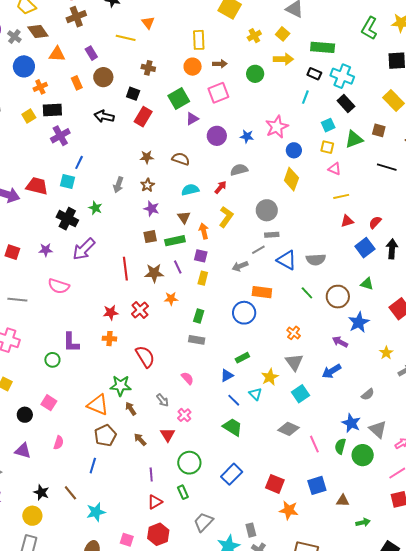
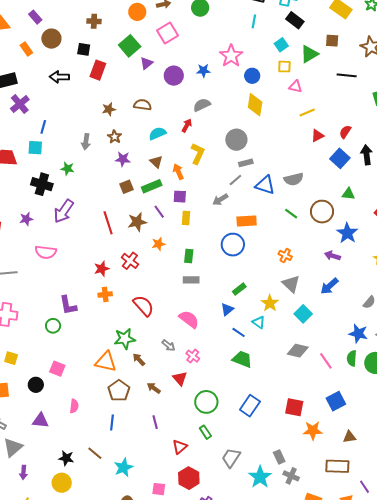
pink semicircle: (187, 378) -> (189, 319), size x1.5
purple line: (151, 475) -> (155, 422), moved
brown triangle: (343, 501) -> (350, 437), moved

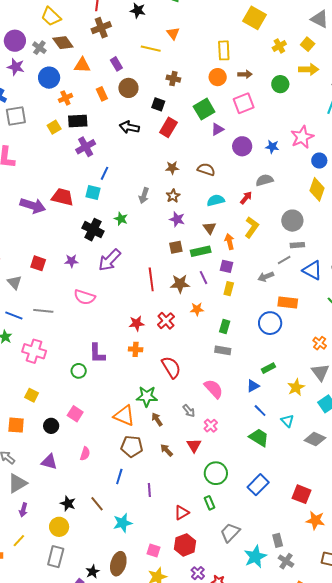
cyan triangle: (259, 322) -> (287, 421), moved
brown pentagon: (119, 391) -> (132, 446), turned 30
purple line: (155, 422) -> (149, 490), moved

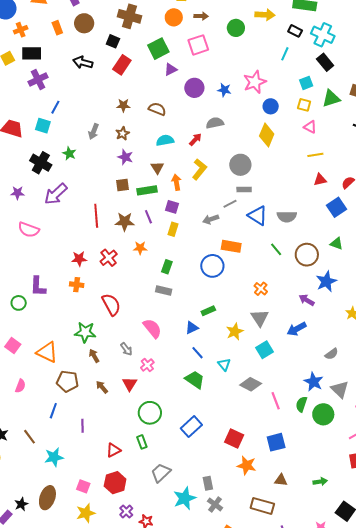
brown cross: (173, 79) -> (129, 16), size x1.6
orange triangle: (124, 416) -> (47, 352), moved

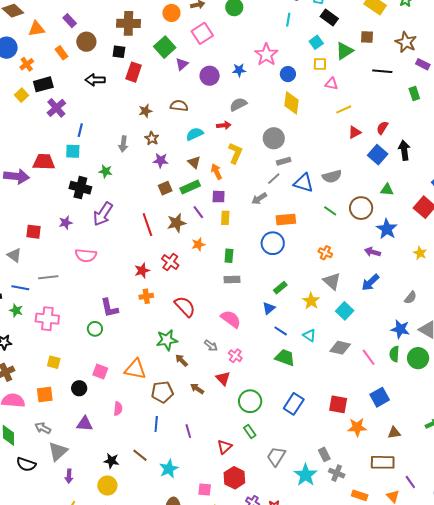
red arrow: (195, 139) -> (224, 125), turned 56

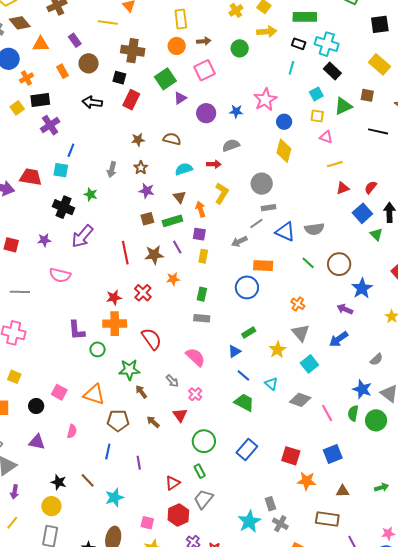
green triangle: (387, 190) -> (376, 234), moved, turned 32
orange cross: (146, 296) -> (115, 324), size x1.6
green circle: (95, 329) -> (98, 349), moved
gray trapezoid: (276, 456) -> (203, 499), moved

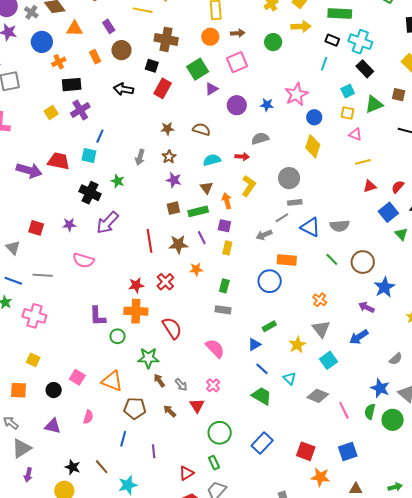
yellow square: (17, 108) -> (51, 113), moved
gray arrow: (172, 381) -> (181, 385), moved

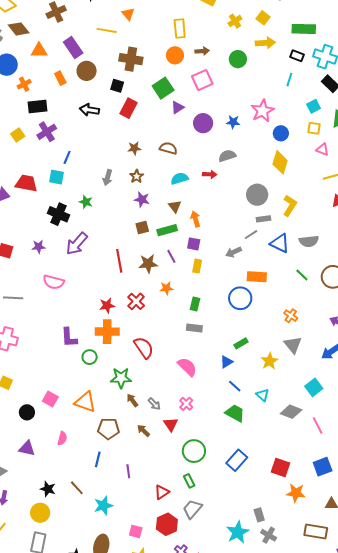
purple rectangle: (109, 26) -> (73, 47), size x1.5
yellow L-shape: (249, 186) -> (290, 206), moved
cyan square: (329, 360) -> (314, 387), moved

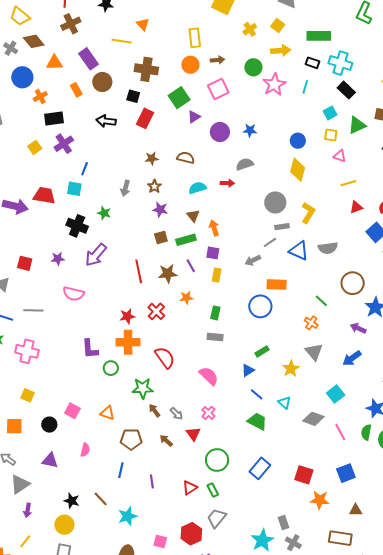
pink star: (262, 111) -> (274, 84), moved
green line: (302, 275) -> (321, 301), moved
orange triangle: (85, 402) -> (107, 413), size x0.7
red triangle: (162, 492) -> (190, 488), moved

